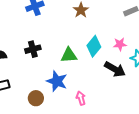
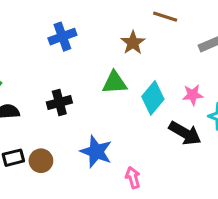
green triangle: (69, 55) -> (115, 83), moved
brown circle: (36, 98) -> (41, 161), moved

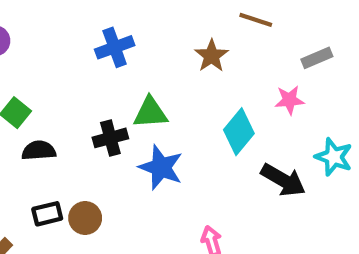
green triangle: (115, 83) -> (150, 113), moved
pink star: (193, 95) -> (289, 100), moved
blue star: (96, 152) -> (161, 167), moved

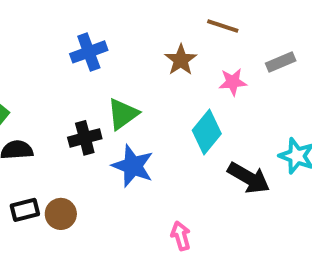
pink star: (289, 100) -> (233, 82), moved
green triangle: (150, 113) -> (123, 114), turned -32

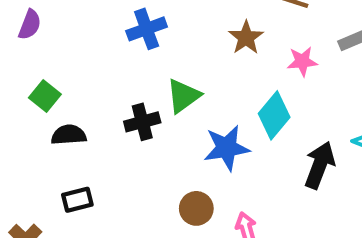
blue star: (133, 166) -> (227, 148), moved, turned -30
black arrow: (249, 178) -> (320, 165), turned -99
brown circle: (61, 214) -> (196, 208), moved

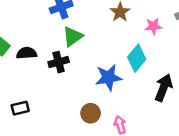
green triangle: (183, 96) -> (73, 36), moved
black semicircle: (69, 135) -> (27, 53), moved

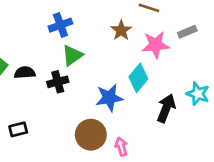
pink star: (153, 26) -> (156, 45), size x1.5
brown circle: (91, 113) -> (91, 135), size x1.5

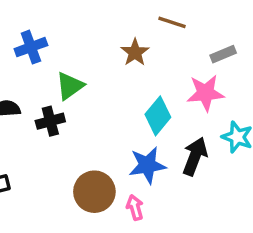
blue cross: (60, 25) -> (31, 47), moved
pink star: (156, 45) -> (206, 93), moved
blue star: (109, 98) -> (147, 165), moved

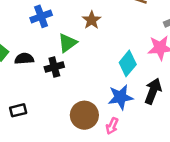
brown star: (135, 52) -> (92, 20), moved
pink arrow: (135, 208) -> (112, 126), turned -140

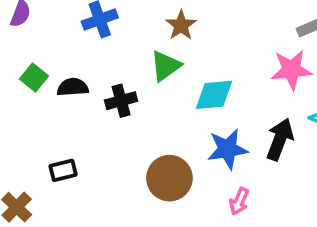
green triangle: (68, 43) -> (166, 66), moved
cyan diamond: (128, 63) -> (214, 95), moved, turned 45
pink arrow: (112, 126) -> (239, 201), moved

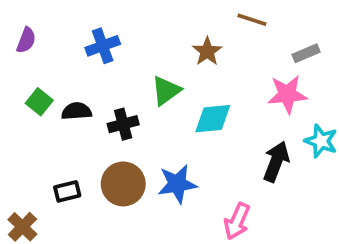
brown star: (181, 25) -> (207, 51), moved
blue star: (228, 149) -> (177, 184), moved
brown circle: (169, 178) -> (123, 184), moved
pink arrow: (239, 201) -> (237, 221), size x1.4

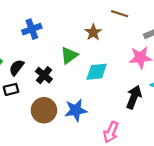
black semicircle: (77, 111) -> (16, 67), turned -49
black cross: (123, 124) -> (44, 75), turned -35
black rectangle: (67, 191) -> (11, 89), moved

